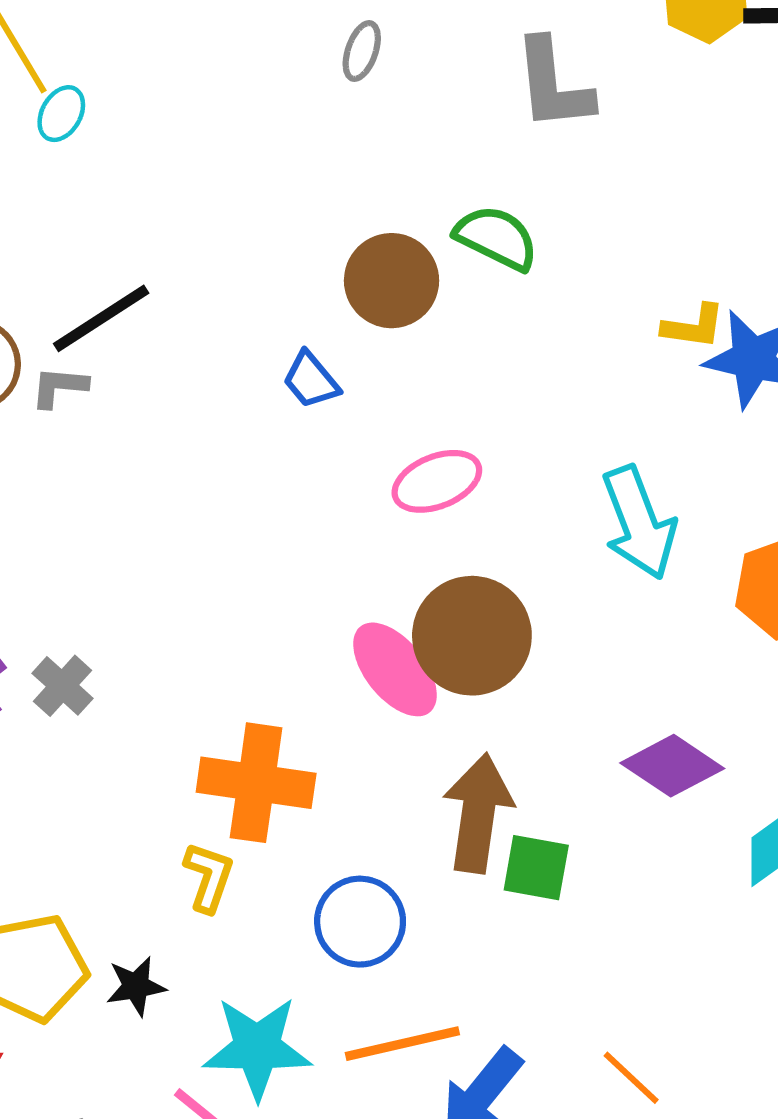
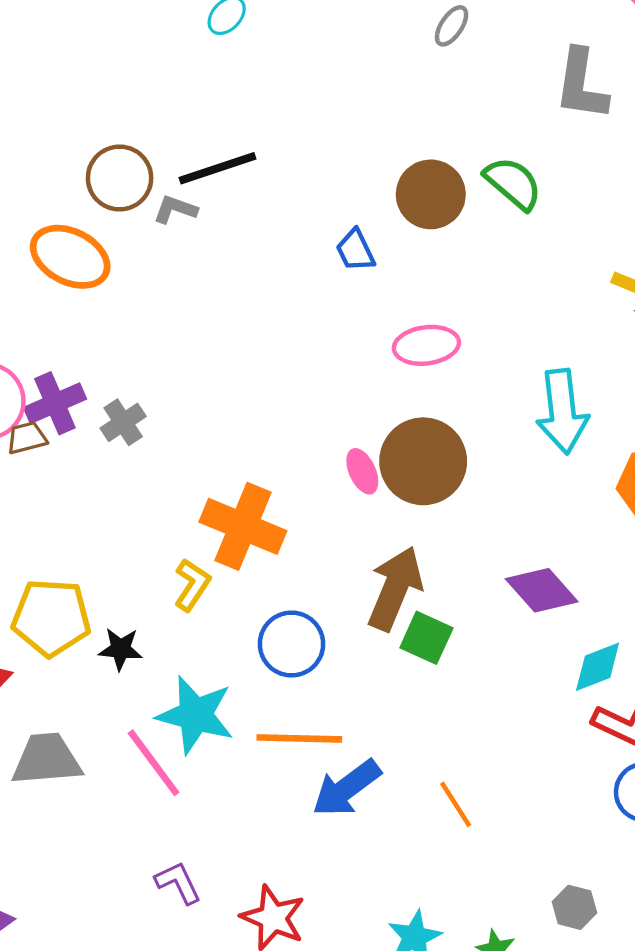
pink ellipse: (395, 669) -> (362, 471), size x0.6

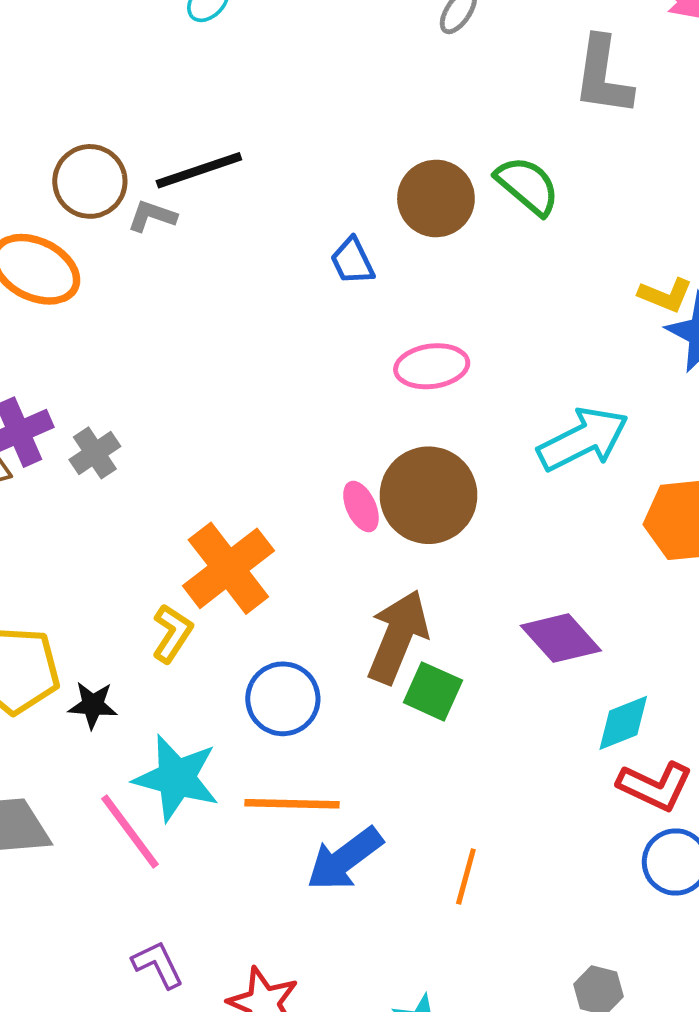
cyan arrow: (562, 411) -> (583, 439), turned -110
orange cross: (243, 526) -> (228, 568), turned 30
orange line: (456, 804) -> (466, 876), turned 48

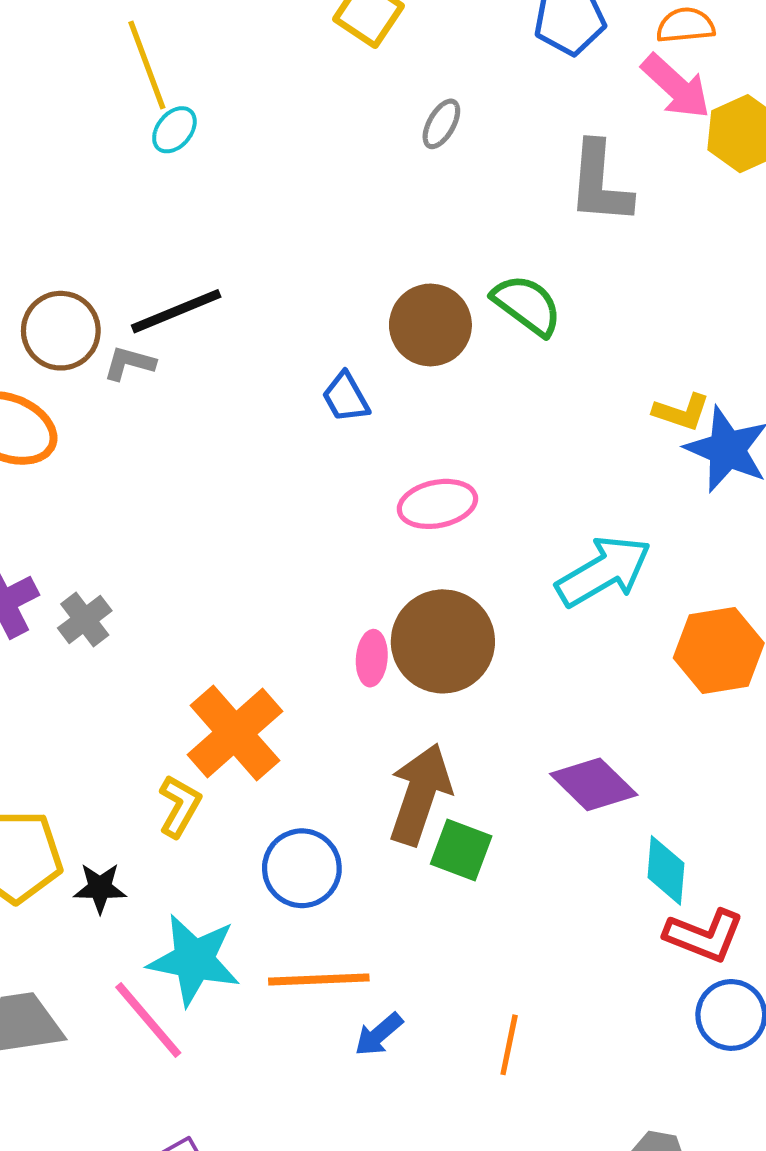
pink ellipse: (361, 507) -> (372, 658), turned 33
cyan diamond: (623, 723) -> (666, 870), turned -60
blue arrow: (345, 859) -> (379, 1034), size x0.6

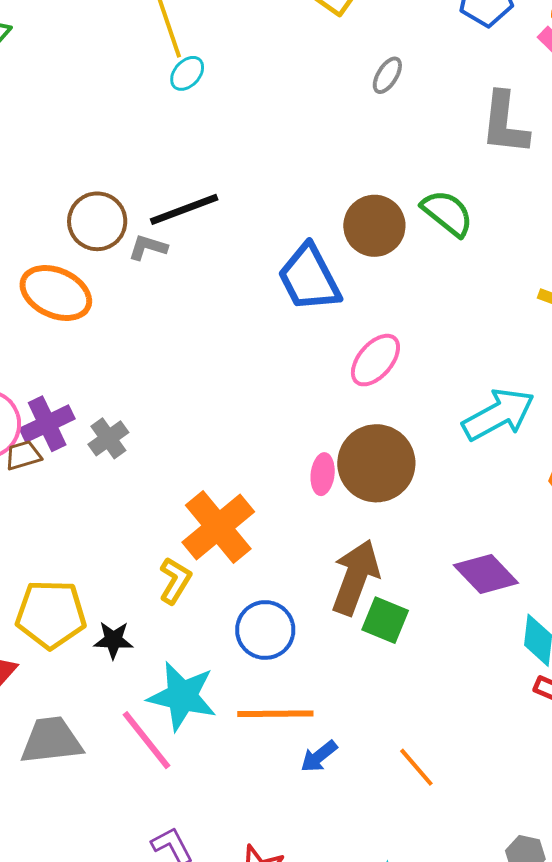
blue trapezoid: (346, 397) -> (309, 278), size x1.8
pink ellipse: (437, 504) -> (375, 360), turned -40
orange line: (509, 1045) -> (416, 767), turned -54

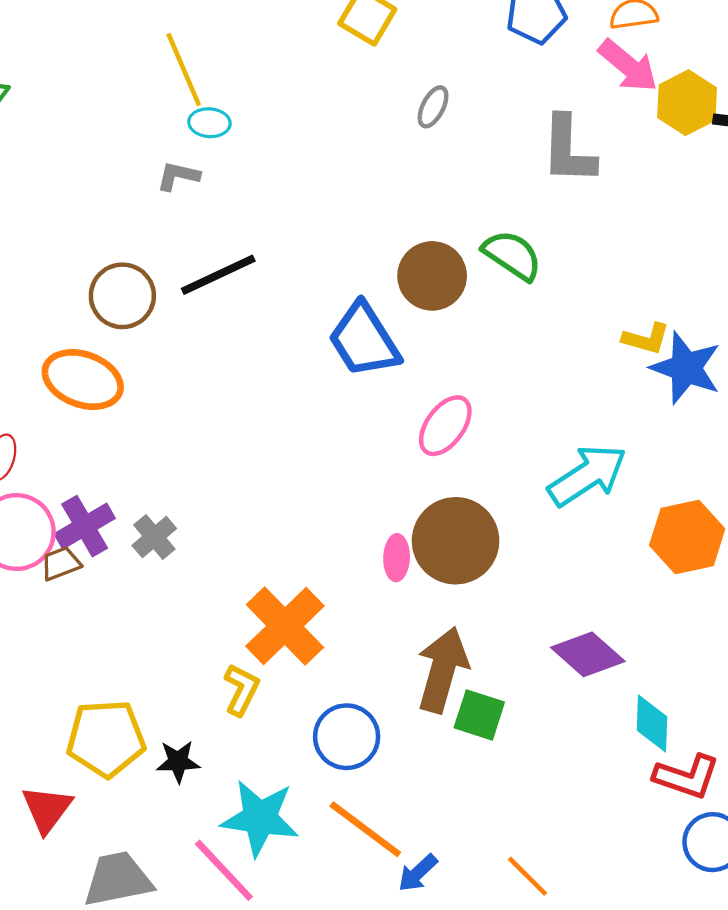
cyan ellipse: (187, 73) -> (209, 123), turned 57
gray L-shape: (148, 247) -> (178, 176), moved
orange line: (275, 714) -> (365, 829), turned 42

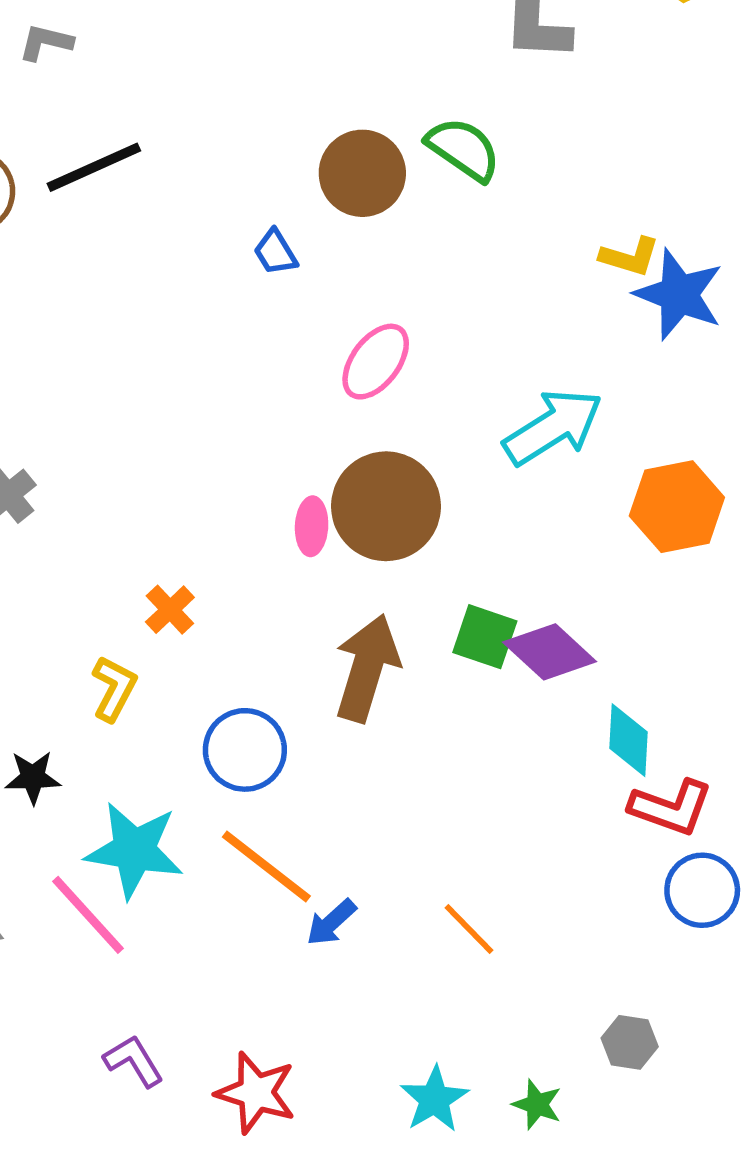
blue trapezoid: (364, 340) -> (275, 252), size x0.5
orange cross: (285, 626) -> (170, 610), size x0.5
green square: (479, 715) -> (485, 637), moved

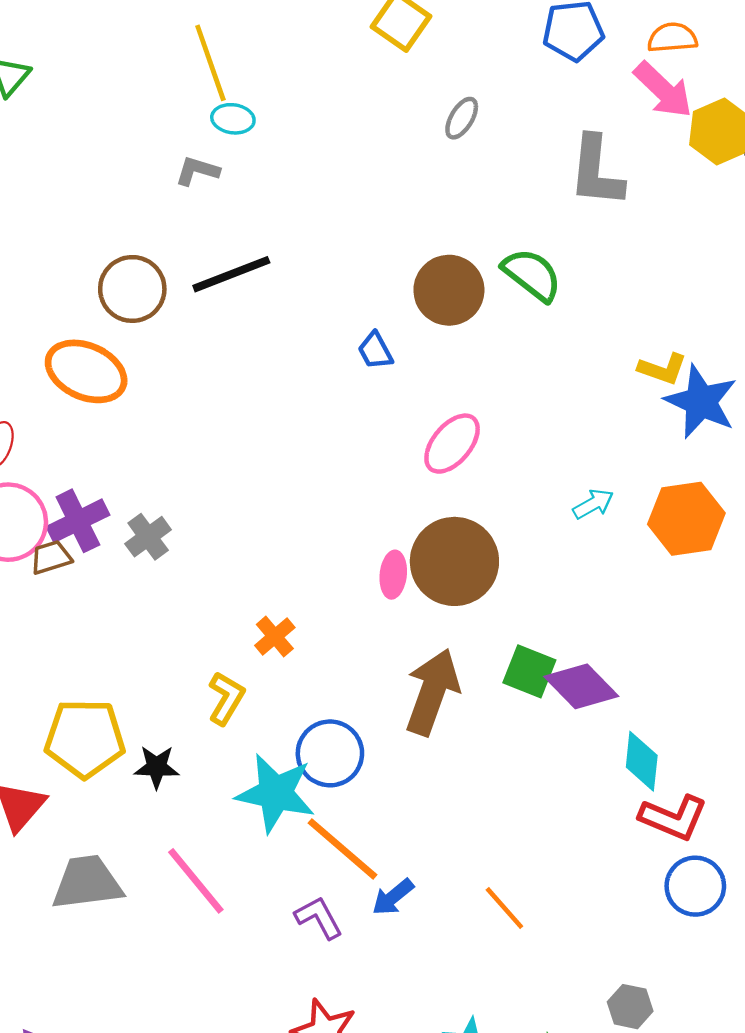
cyan arrow: (553, 427) -> (593, 504), size x0.5
orange hexagon: (677, 507) -> (686, 519), moved
cyan star: (134, 850) -> (275, 793), moved
purple L-shape: (134, 1061) -> (319, 918), moved

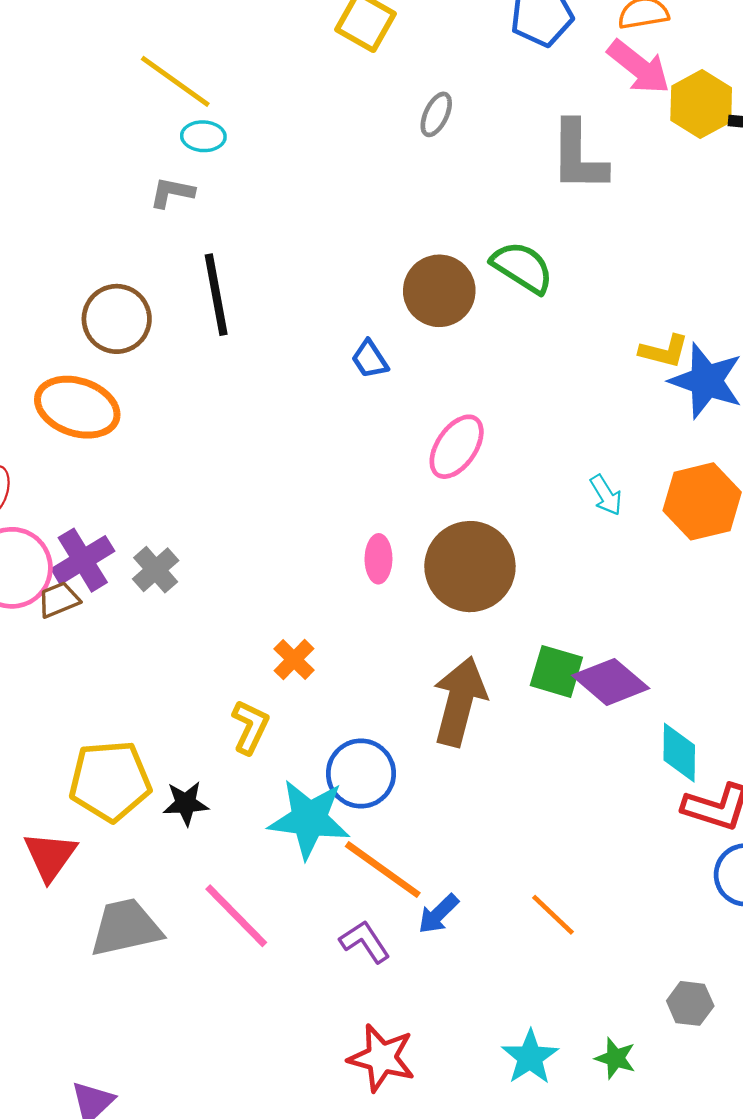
yellow line: (210, 63) -> (175, 81), turned -30
black line: (231, 274) -> (216, 295), turned -74
cyan arrow: (593, 504) -> (606, 495), turned 93
pink ellipse: (393, 575) -> (378, 559), moved

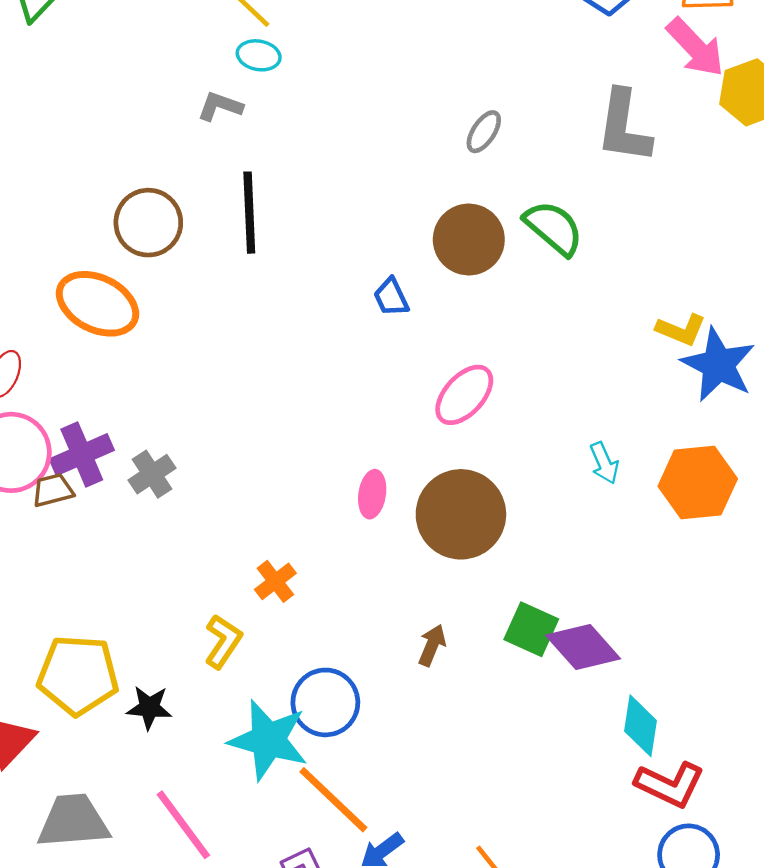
gray ellipse: (436, 114) -> (484, 132), moved
brown arrow: (460, 701) -> (432, 645), size x0.5

